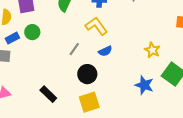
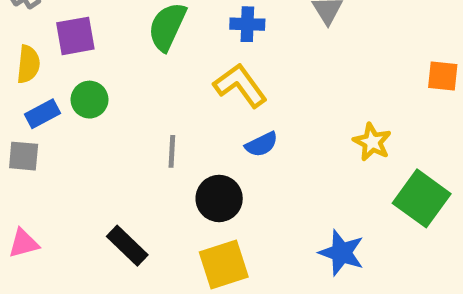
gray line: (74, 49) -> (172, 151), moved, turned -32
blue star: (144, 85) -> (342, 253), moved

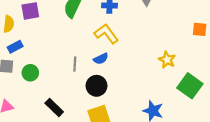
green circle: (90, 100) -> (30, 73), moved
blue semicircle: (261, 144) -> (101, 59), moved

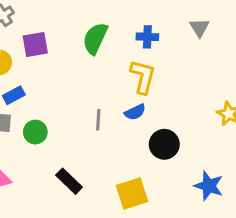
yellow L-shape: (106, 34) -> (143, 77), turned 50
black circle: (97, 86) -> (164, 144), moved

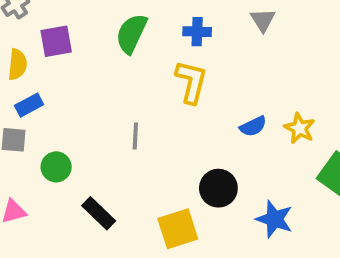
blue semicircle: (135, 112) -> (253, 126), moved
green circle: (35, 132) -> (56, 167), moved
black circle: (164, 144) -> (218, 188), moved

